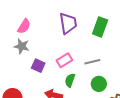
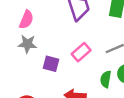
green semicircle: (70, 80) -> (106, 79), moved

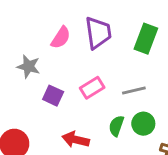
pink semicircle: (26, 20) -> (61, 38), moved

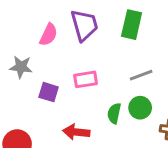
pink rectangle: (92, 88) -> (86, 79), turned 30
gray line: (134, 91) -> (141, 75), moved

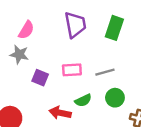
pink semicircle: (49, 35) -> (26, 30), moved
gray line: (141, 75) -> (105, 72), moved
green semicircle: (114, 113) -> (83, 100), moved, turned -133

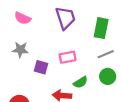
green rectangle: (114, 28) -> (101, 28), moved
pink semicircle: (26, 30) -> (23, 18), moved, turned 91
gray line: (105, 72) -> (106, 54), moved

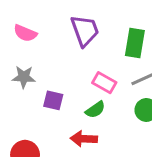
pink rectangle: (68, 57) -> (104, 83), moved, turned 42
green semicircle: (81, 82) -> (95, 110), moved

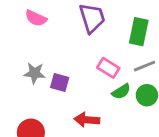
gray star: (24, 77) -> (35, 73), moved
green semicircle: (95, 110) -> (121, 91), moved

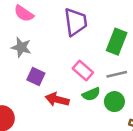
gray star: (35, 73) -> (21, 47), moved
red arrow: (87, 120) -> (57, 99), moved

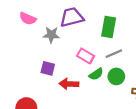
purple trapezoid: (76, 22) -> (72, 17), turned -85
gray star: (21, 47) -> (51, 35), moved

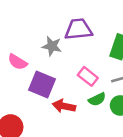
pink semicircle: (28, 19) -> (18, 62), moved
purple square: (48, 68) -> (42, 85), size x1.5

